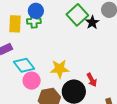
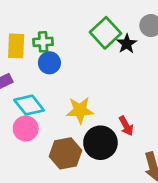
blue circle: (36, 11) -> (49, 63), moved
pink circle: (32, 81) -> (26, 128), moved

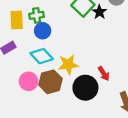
cyan diamond: (29, 105) -> (42, 56), moved
brown hexagon: (66, 153) -> (50, 82), moved

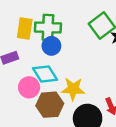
green cross: (37, 15) -> (48, 27), size x1.5
pink circle: (29, 81) -> (29, 87), moved

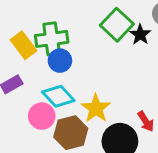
yellow rectangle: (25, 28) -> (23, 45), turned -35
yellow star: (73, 89) -> (96, 108), turned -30

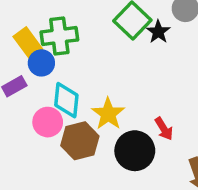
blue circle: (60, 61) -> (41, 63), moved
cyan diamond: (58, 96) -> (66, 100), turned 48

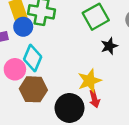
black star: (158, 32) -> (109, 46), moved
yellow star: (108, 114) -> (89, 81), moved

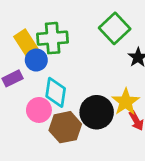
black circle: (70, 108) -> (97, 112), moved

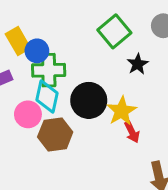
green cross: (53, 38) -> (49, 70), moved
blue circle: (36, 60) -> (37, 51), moved
black circle: (97, 112) -> (89, 100), moved

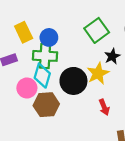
blue circle: (37, 51) -> (49, 37), moved
yellow star: (122, 111) -> (98, 73), moved

